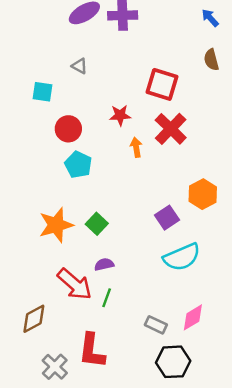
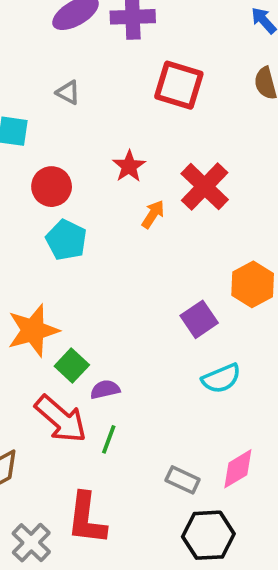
red square: (162, 84) -> (179, 85), moved
red star: (120, 115) -> (129, 166), turned -30
orange arrow: (136, 147) -> (153, 214), turned 42
green square: (97, 224) -> (72, 365), moved
cyan semicircle: (182, 257) -> (221, 378), size x0.7

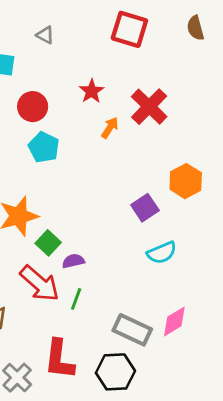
gray rectangle: (183, 480) -> (132, 330), size x1.5
black hexagon: (208, 535) -> (115, 372), moved

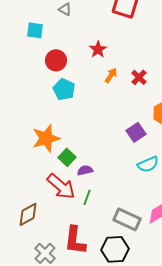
red cross: (149, 107) -> (139, 77), moved, size x0.6

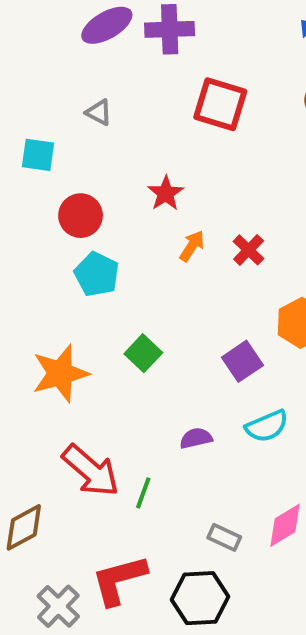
green square: (67, 157) -> (143, 353), moved
purple semicircle: (85, 170) -> (196, 438), moved
gray rectangle: (127, 219) -> (224, 537), size x0.6
red L-shape: (75, 240) -> (119, 580), turned 68

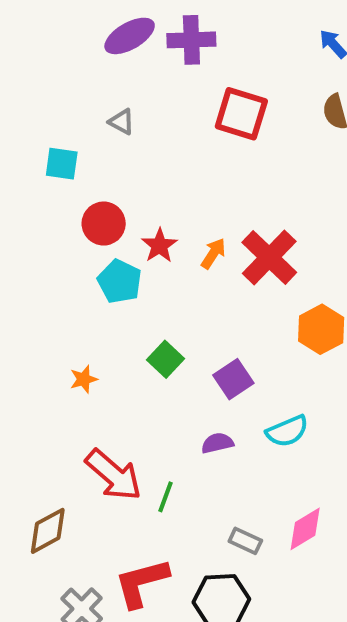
red star: (166, 193) -> (159, 245), moved
red cross: (249, 250) -> (269, 257), size x1.8
purple square: (242, 361) -> (233, 379), moved
orange star: (60, 373) -> (84, 379), size x0.5

